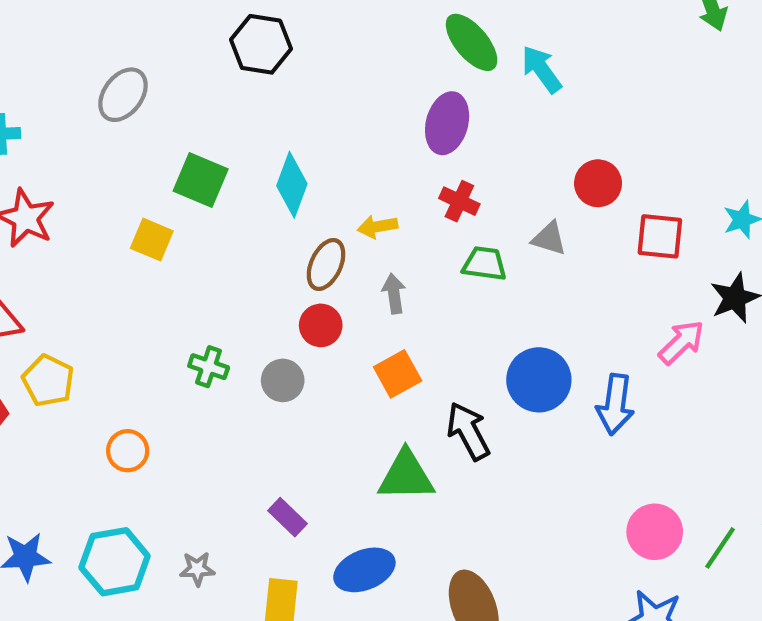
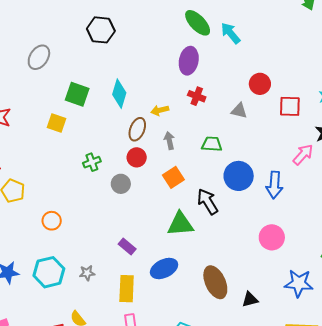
green trapezoid: (484, 264) -> (212, 144), moved
green cross: (209, 367) -> (92, 162), moved, turned -36
pink circle: (655, 532) -> (272, 237), moved

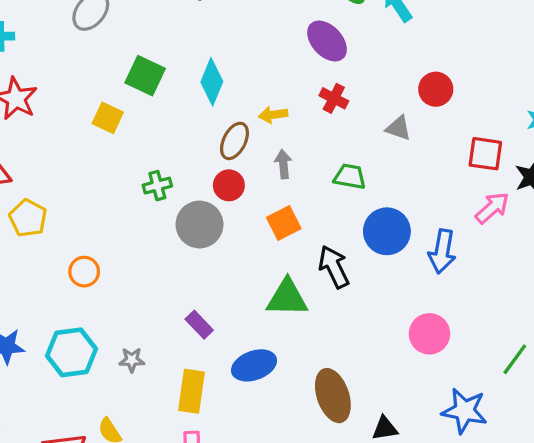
purple ellipse: (189, 61) -> (327, 41), turned -60
red square: (290, 106) -> (485, 154), moved
gray circle: (121, 184) -> (200, 225), size x1.5

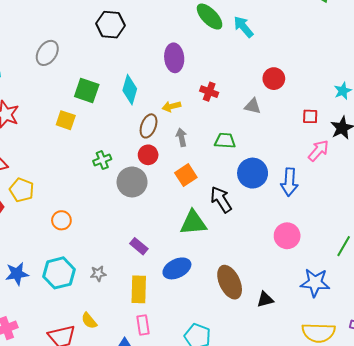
purple ellipse: (327, 41) -> (174, 58), moved, turned 44
red square: (485, 154) -> (310, 116), size x0.7

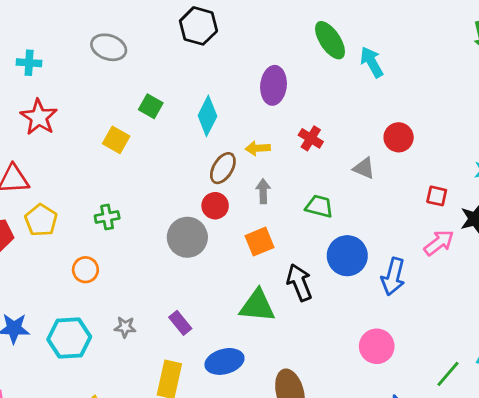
gray ellipse: (47, 53) -> (109, 47), turned 65
green square: (87, 90) -> (151, 106), size x0.7
green cross: (102, 160) -> (107, 217), moved
gray star: (98, 274) -> (125, 327), moved

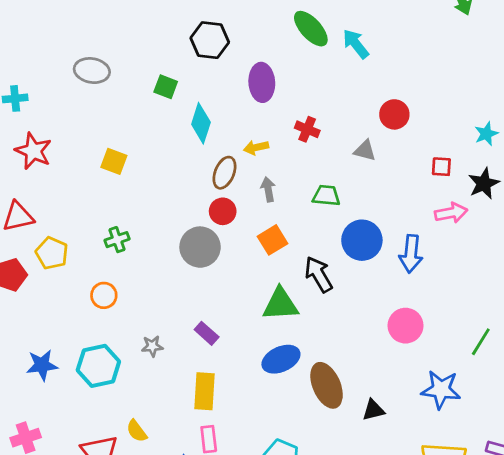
black hexagon: (198, 26) -> (210, 40), moved
green square: (151, 106) -> (166, 87), moved
pink arrow: (439, 243) -> (451, 213), turned 36
blue ellipse: (224, 361) -> (281, 359), moved

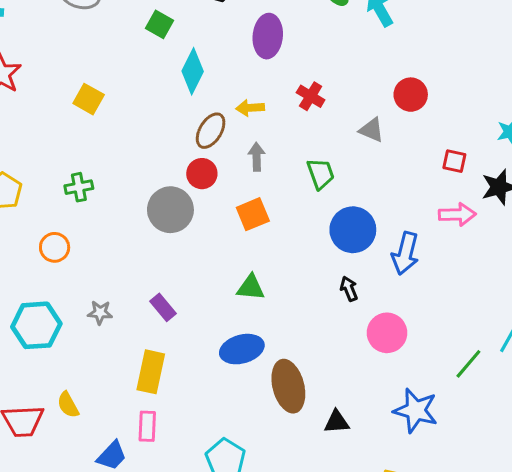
green trapezoid: (326, 196) -> (321, 174), turned 56
black arrow: (319, 274) -> (349, 289), moved, size x0.6
green triangle: (280, 304) -> (251, 287), size x0.7

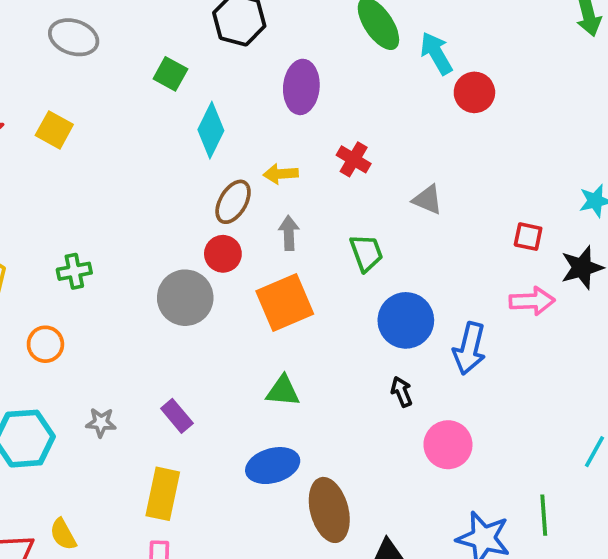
red circle: (411, 95) -> (474, 92), moved
yellow square: (89, 99) -> (54, 130), moved
orange square: (253, 214) -> (285, 302), size x1.4
green line: (468, 364) -> (544, 515), moved, turned -44

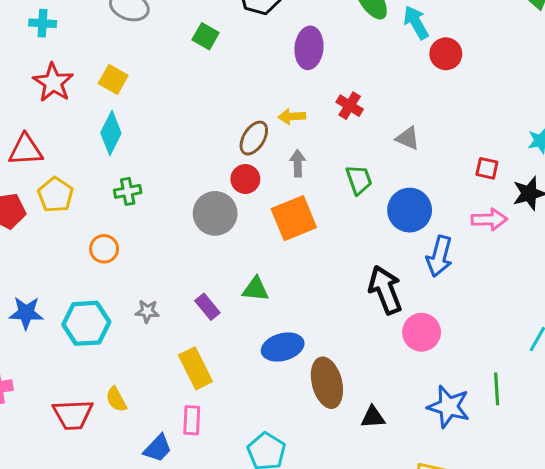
cyan diamond: (211, 130) -> (111, 133), moved
blue circle: (406, 320) -> (410, 210), moved
green triangle: (283, 391) -> (255, 289), moved
black arrow: (402, 392) -> (385, 290), size x2.0
yellow rectangle: (163, 494) -> (195, 368), turned -39

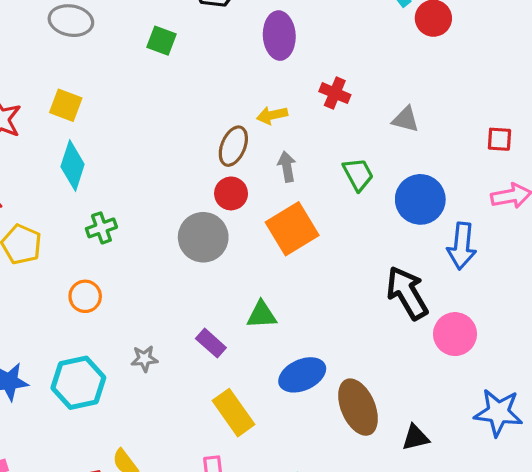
yellow rectangle: (195, 368) -> (234, 413), moved

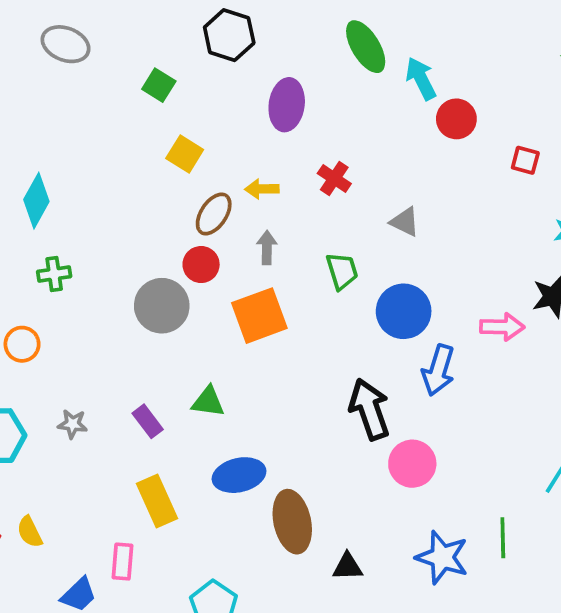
yellow square: (66, 105) -> (185, 154), moved
red square: (499, 139) -> (525, 160), moved

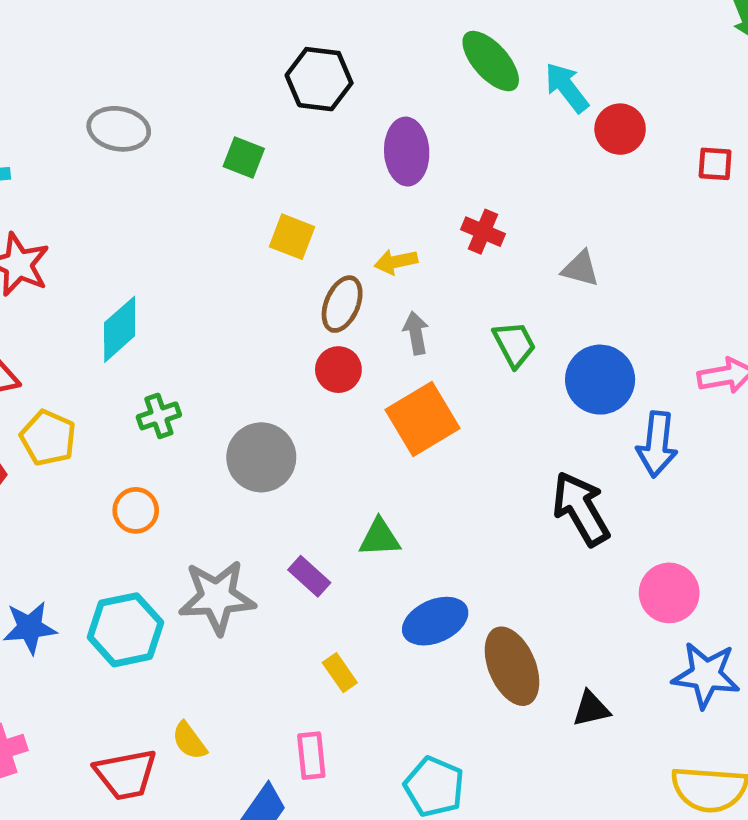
cyan diamond: (36, 201) -> (120, 329), turned 30
gray circle: (162, 306) -> (261, 457), moved
gray star: (73, 424) -> (217, 597), size x2.0
pink circle: (412, 464) -> (669, 593), moved
yellow rectangle: (157, 501) -> (340, 673), size x0.6

